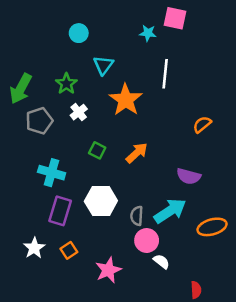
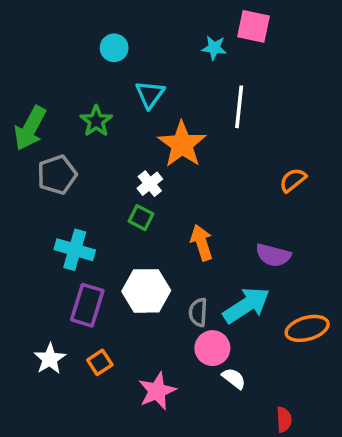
white cross: (79, 112) -> (150, 184), moved
orange arrow: (137, 153) -> (202, 243), moved, turned -65

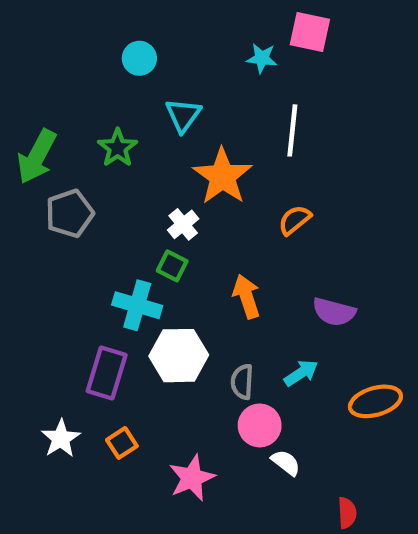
orange semicircle: (293, 180) -> (295, 220), moved
cyan cross: (75, 250) -> (137, 305), moved
cyan arrow: (246, 305) -> (301, 373), size x0.6

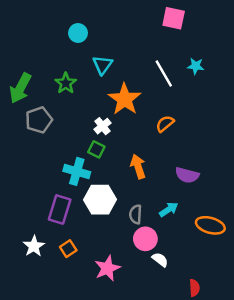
cyan star: (262, 58) -> (196, 66), moved
white line: (292, 130) -> (164, 73), turned -36
orange ellipse: (375, 401) -> (210, 225), turned 32

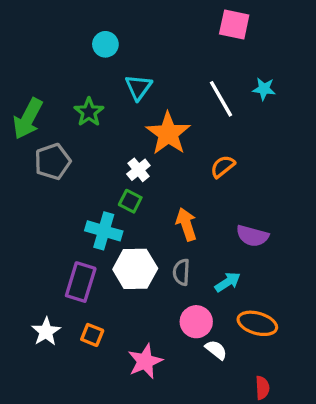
gray semicircle: (136, 214) -> (181, 272), moved
orange ellipse: (210, 225) -> (257, 323), moved
orange square: (68, 249) -> (92, 335), turned -35

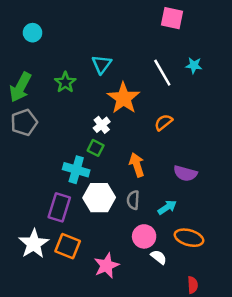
cyan circle: (105, 44) -> (33, 33), moved
gray pentagon: (53, 162) -> (24, 122), moved
white star: (46, 332) -> (34, 244), size x1.4
orange square: (92, 335) -> (68, 246), size x1.5

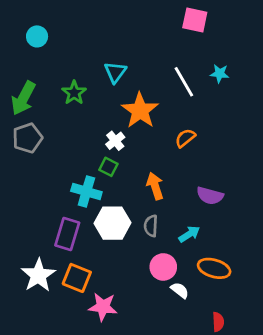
pink star: (106, 266) -> (103, 307), moved, turned 30

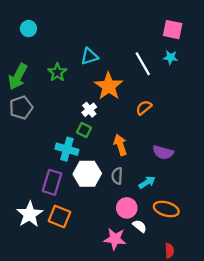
pink square: (195, 20) -> (173, 30), moved
cyan triangle: (115, 72) -> (89, 56), turned 36
pink star: (103, 307) -> (115, 239), moved

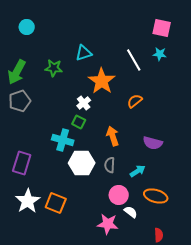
green star: (57, 72) -> (54, 68), turned -30
purple rectangle: (52, 182) -> (22, 163), moved

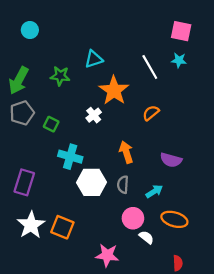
green square: (79, 122) -> (51, 124), moved
pink star: (108, 224) -> (107, 255), moved

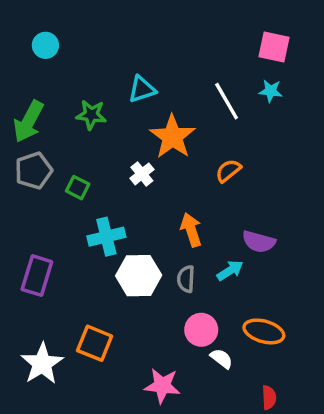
cyan cross: (70, 157) -> (106, 237), turned -30
cyan arrow: (154, 191) -> (230, 270), moved
white star: (31, 225) -> (42, 364), moved

